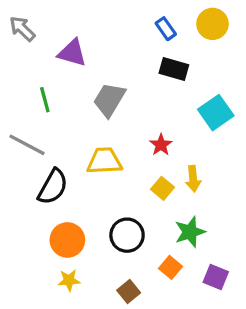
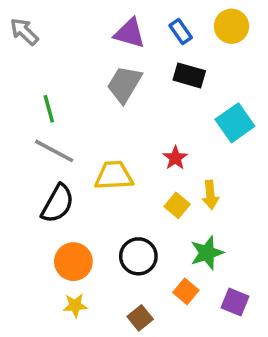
purple triangle: (72, 53) -> (130, 33), moved
gray trapezoid: (109, 100) -> (124, 84), moved
gray line: (27, 145) -> (54, 151), moved

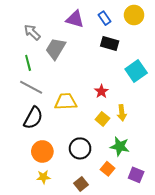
gray arrow: (24, 32) -> (32, 32), moved
gray trapezoid: (124, 84) -> (56, 49), moved
green star: (207, 253) -> (120, 146), turned 30

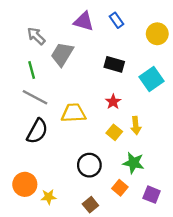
yellow circle: (134, 15) -> (157, 34), moved
black rectangle: (110, 44) -> (114, 64), moved
orange circle: (42, 151) -> (25, 184), moved

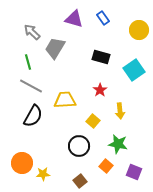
yellow square: (114, 132) -> (93, 121), moved

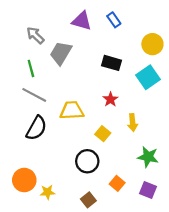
yellow circle: (139, 30) -> (152, 44), moved
green star: (118, 144) -> (148, 157), moved

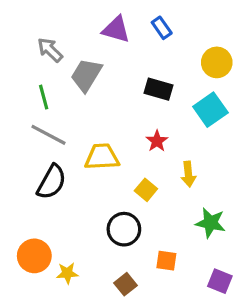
orange square: (117, 183) -> (166, 261), turned -32
purple square: (148, 190) -> (220, 281), moved

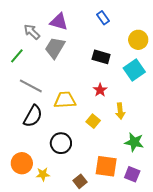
purple triangle: (116, 29) -> (59, 22), moved
green line: (44, 97) -> (17, 56), moved, turned 56
black circle: (124, 229) -> (61, 143), moved
orange square: (166, 261) -> (106, 166), size x1.6
purple square: (220, 281) -> (132, 174), moved

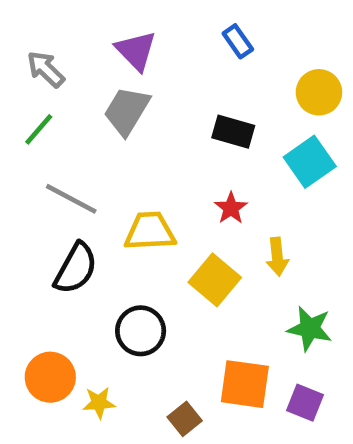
purple triangle: (59, 22) -> (136, 51), turned 30
gray arrow: (32, 32) -> (46, 69), moved
yellow square: (93, 121) -> (215, 280), size x1.5

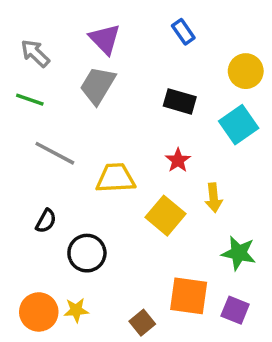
green line: (39, 129) -> (30, 100), turned 68
black semicircle: (76, 268) -> (46, 221), moved, size x0.6
black circle: (141, 331) -> (87, 253), moved
orange circle: (50, 377) -> (39, 312), moved

